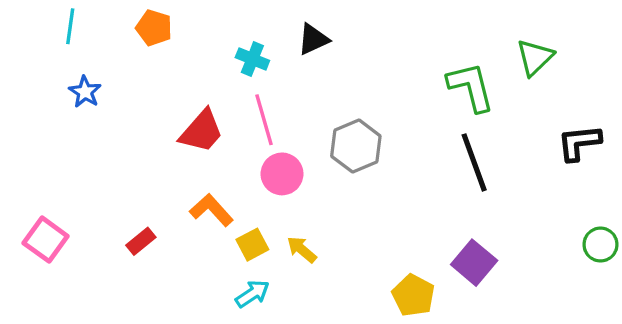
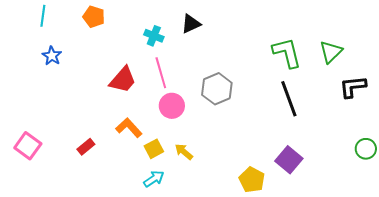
green triangle: (535, 57) -> (331, 52), moved

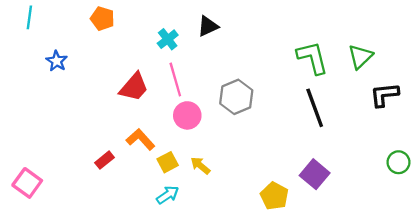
cyan line: (43, 16) -> (29, 17), moved
cyan cross: (154, 36) -> (168, 39), turned 30
pink square: (28, 146) -> (27, 183), moved
red rectangle: (86, 147) -> (105, 160), moved

